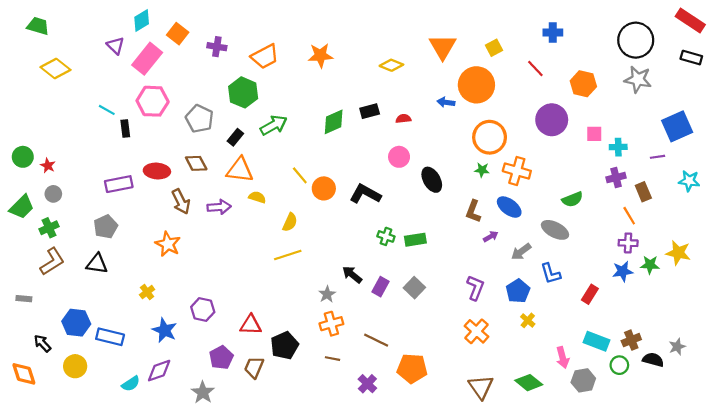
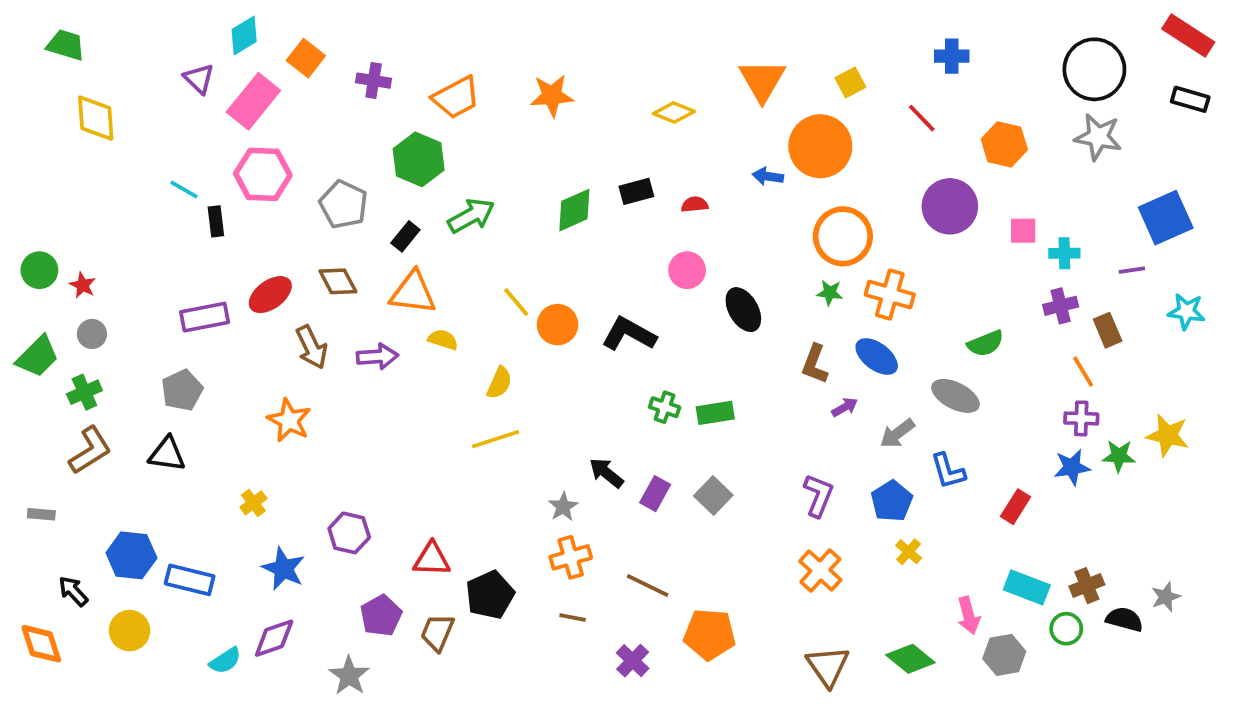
yellow diamond: (55, 68) -> (96, 118), turned 48
red ellipse: (157, 171) -> (270, 295), turned -40

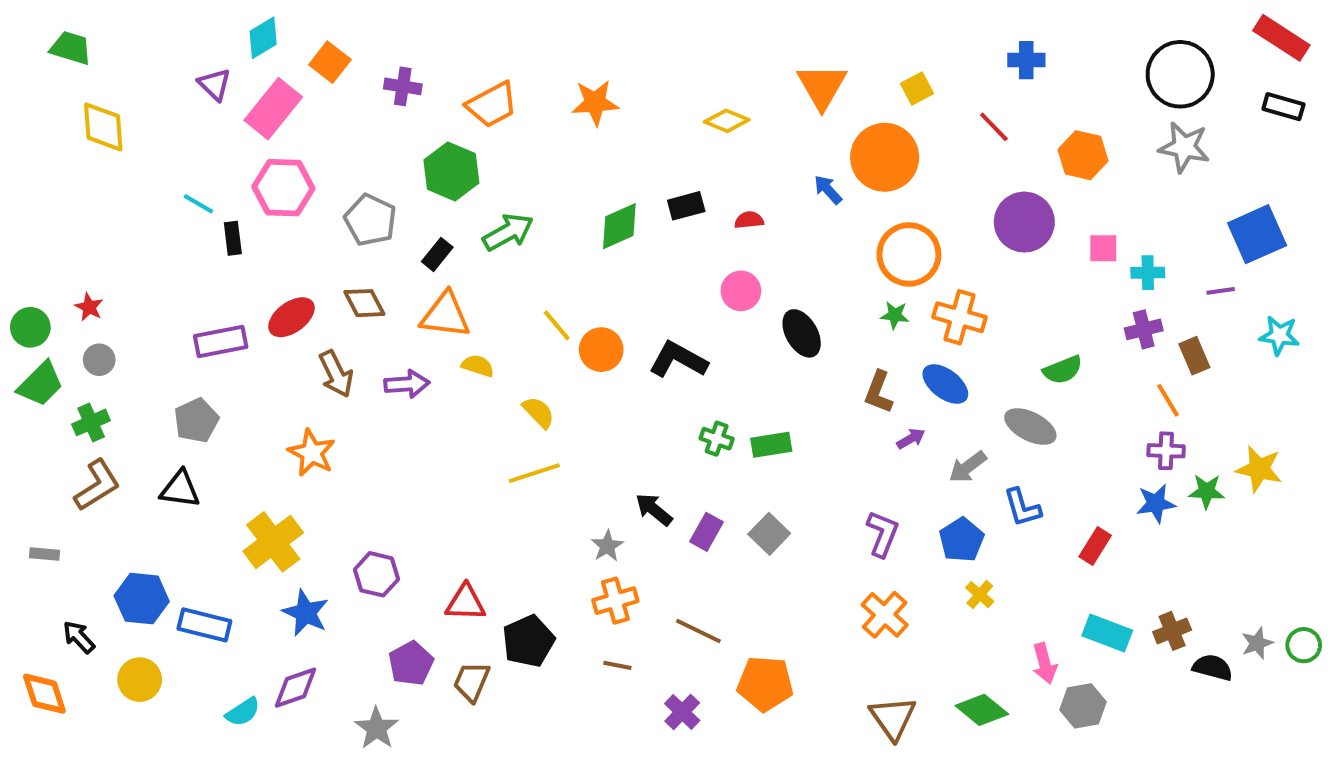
blue arrow: (768, 176) -> (828, 190), turned 40
green circle: (39, 270) -> (30, 327), moved
yellow semicircle: (499, 383) -> (538, 412), turned -68
yellow cross: (253, 503) -> (273, 542), size x2.0
green circle: (1066, 629) -> (1304, 645), moved

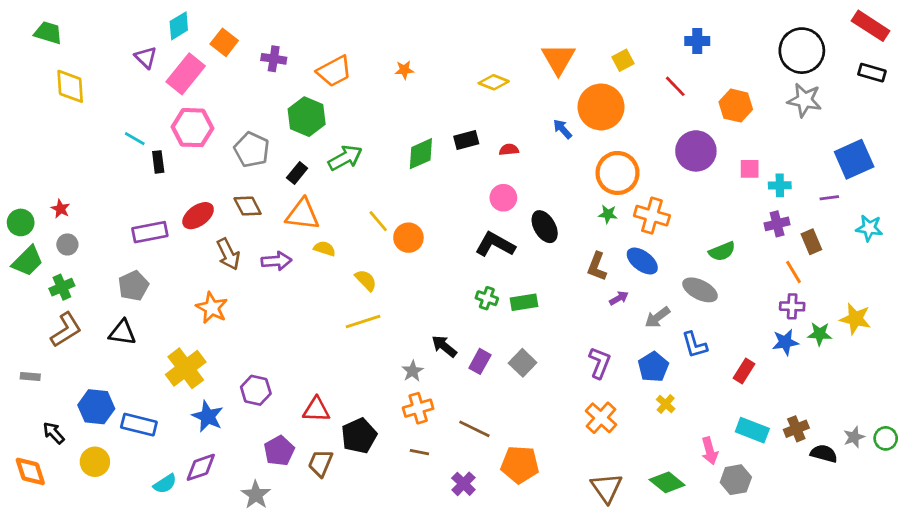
orange star: (595, 103) -> (404, 70), size x0.6
black L-shape: (678, 360) -> (495, 244), moved

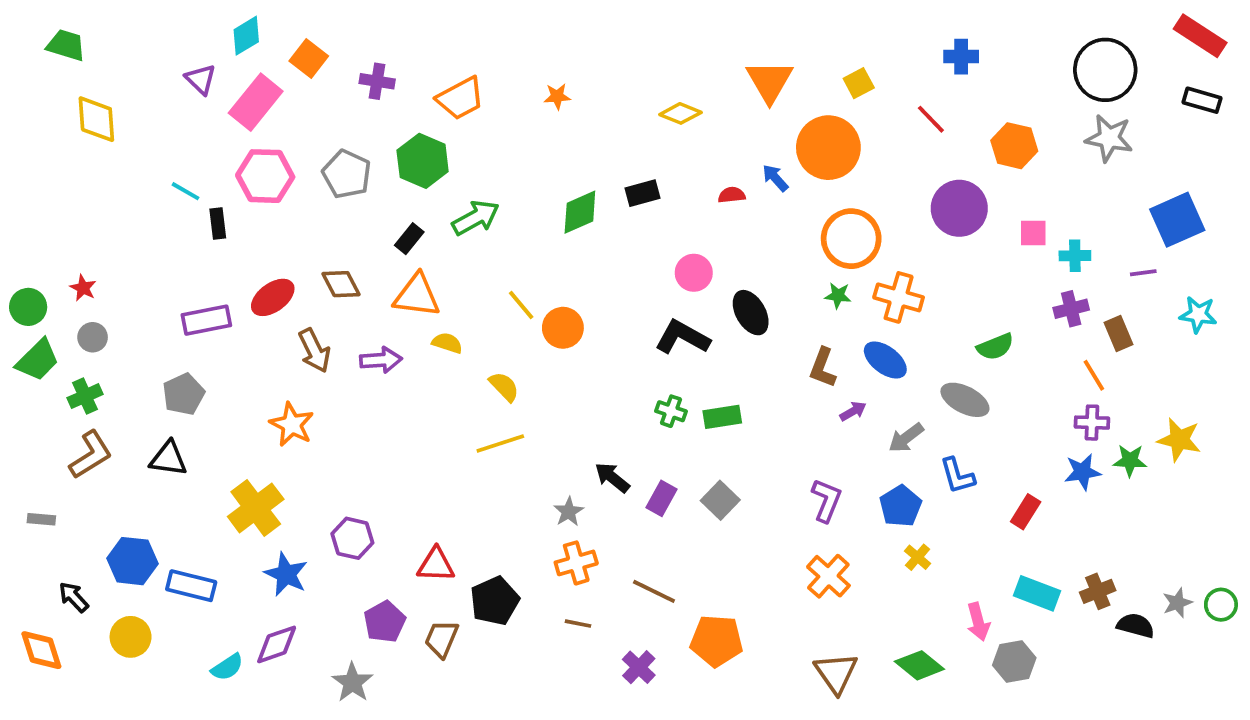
gray pentagon: (252, 150) -> (347, 174), moved
red semicircle: (509, 150) -> (732, 195), moved

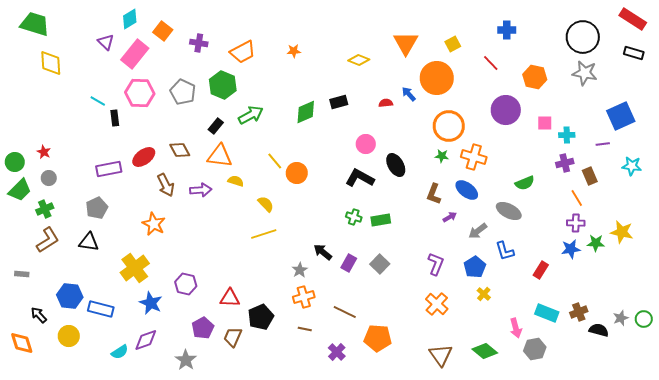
green trapezoid: (66, 45) -> (35, 24), size x1.4

